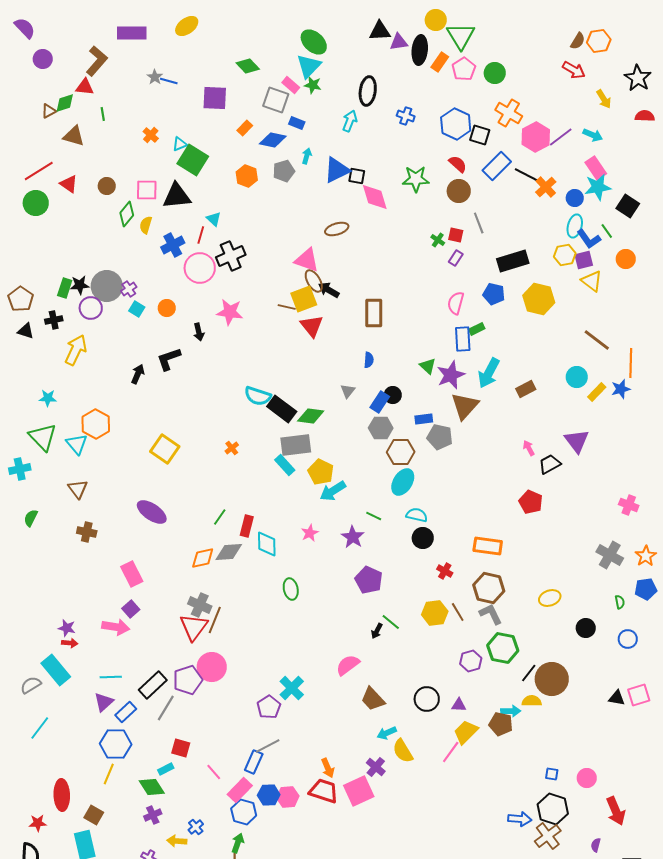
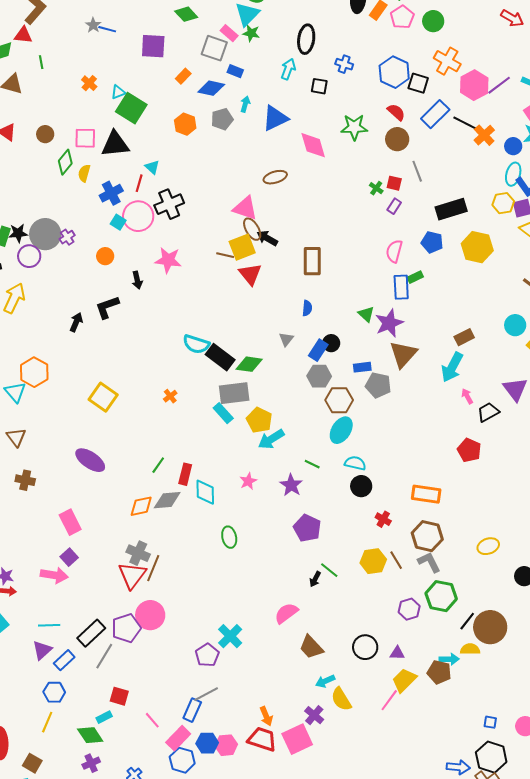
black square: (357, 176) -> (319, 86), moved
cyan square: (137, 309) -> (118, 222), moved
cyan arrow: (489, 373) -> (452, 367), moved
blue hexagon: (116, 744) -> (54, 692), size x0.7

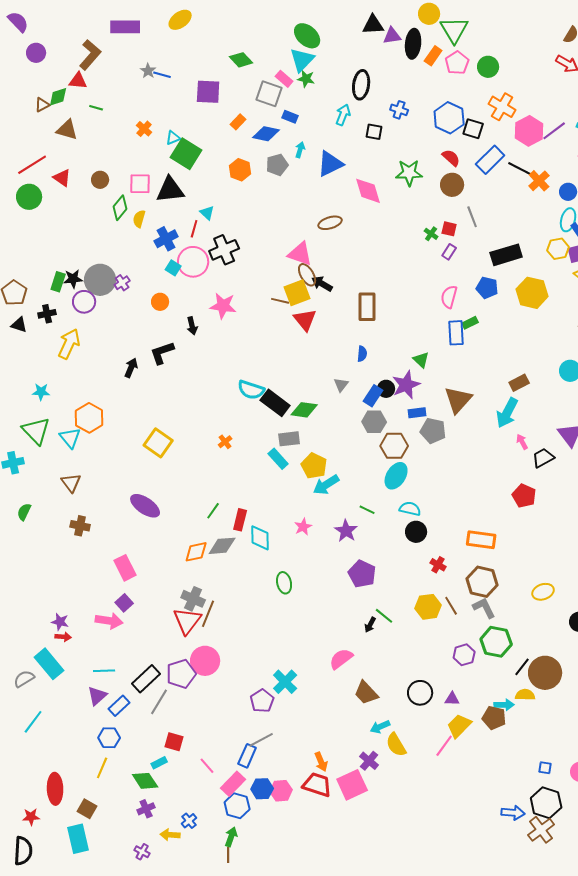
green line: (41, 62) -> (96, 108), turned -64
purple star: (389, 323) -> (406, 385), moved
gray rectangle: (234, 393) -> (289, 439), size x0.7

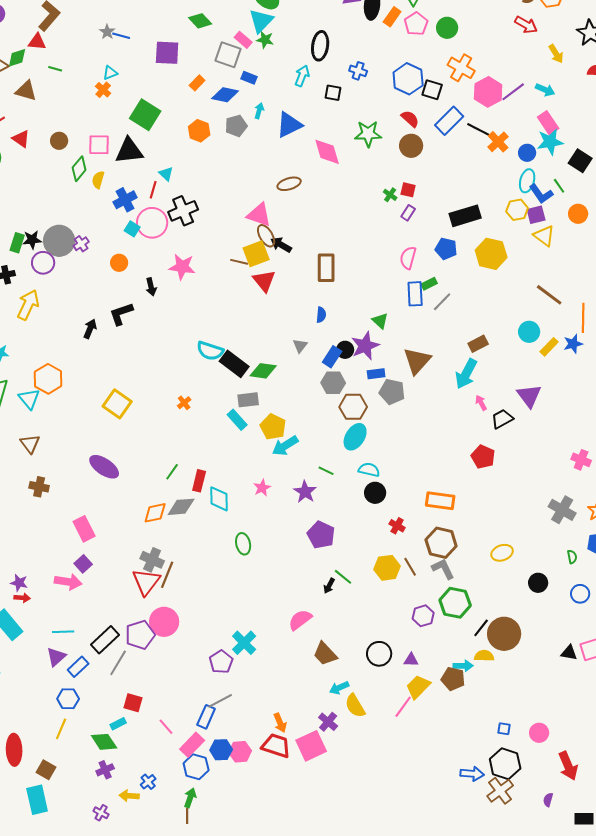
cyan triangle: (173, 138) -> (110, 73), moved
gray line: (472, 217) -> (442, 302), moved, turned 65

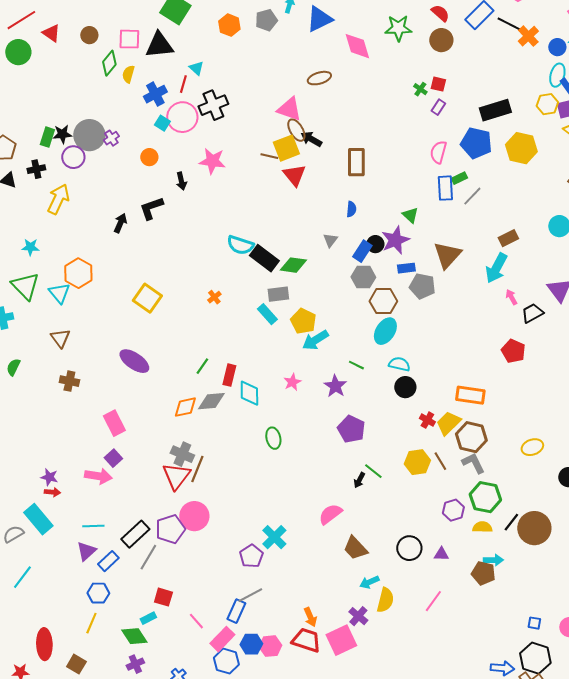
blue pentagon: (446, 249) -> (476, 143), size x1.4
yellow semicircle: (484, 656) -> (482, 527), moved
yellow trapezoid: (418, 687) -> (448, 423), moved
yellow semicircle: (355, 706) -> (385, 600), turned -135

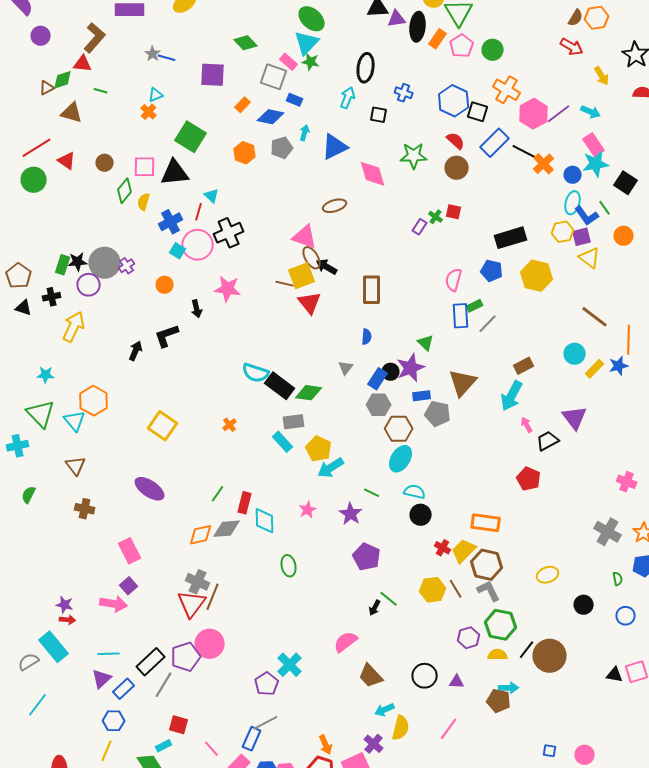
purple rectangle: (438, 107) -> (420, 227), moved
blue pentagon: (476, 143) -> (492, 271), size x0.7

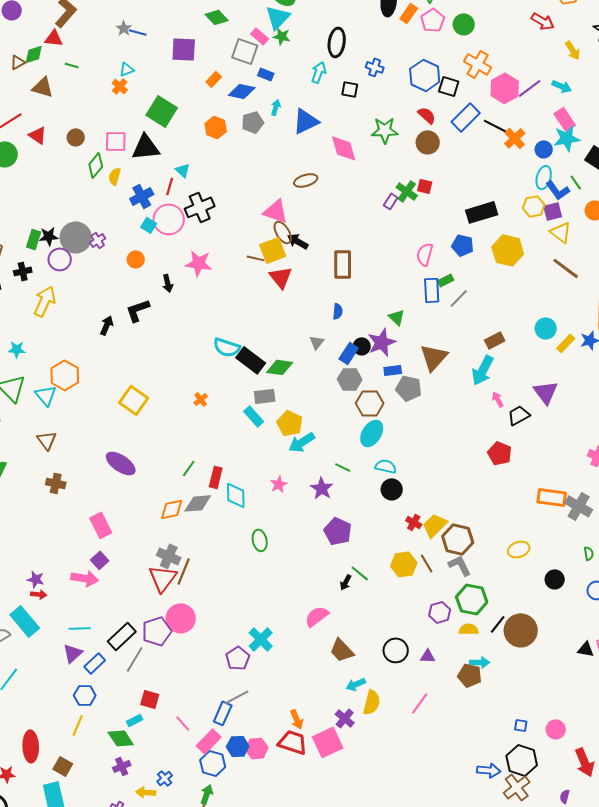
green cross: (436, 217) -> (407, 191), size x1.5
brown line: (595, 317) -> (566, 268), moved
orange rectangle: (486, 523) -> (552, 497), moved

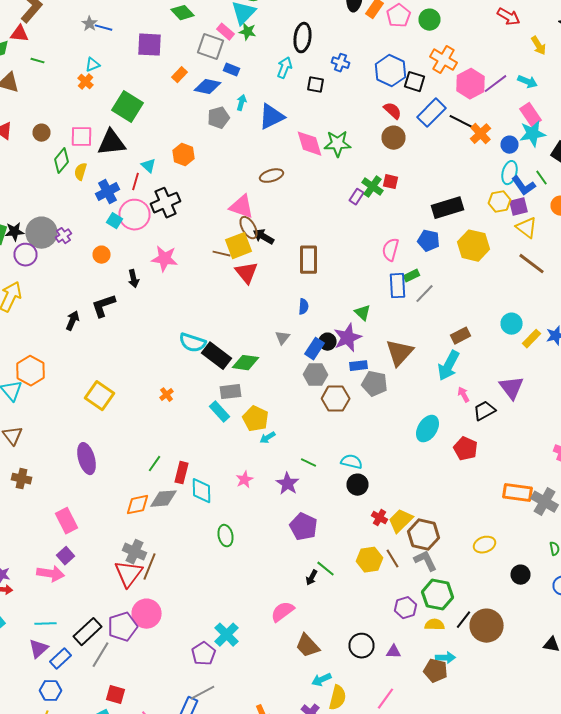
orange hexagon: (216, 127) -> (184, 155), moved
green star: (385, 130) -> (338, 144), moved
cyan ellipse: (372, 433) -> (428, 429), moved
cyan arrow: (302, 442) -> (268, 438), size x0.6
purple ellipse: (121, 463) -> (86, 459), turned 40

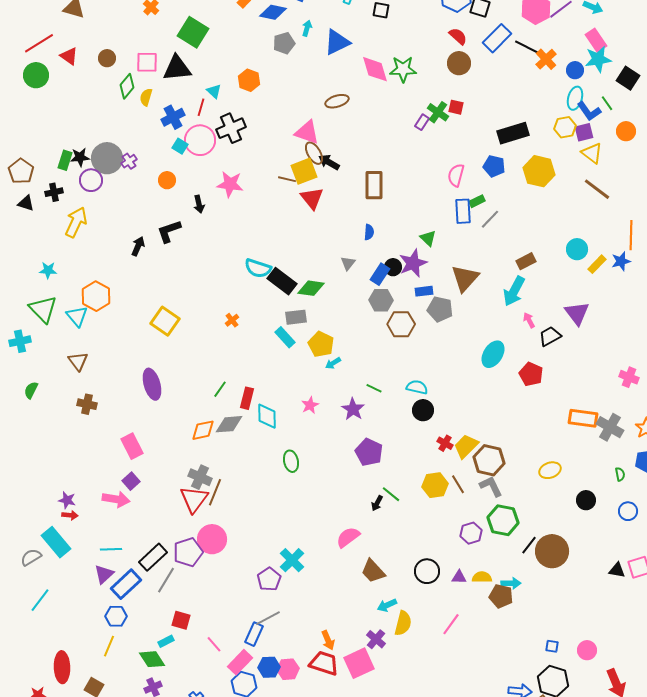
yellow semicircle: (434, 625) -> (482, 577), moved
blue rectangle: (60, 659) -> (126, 584), size x1.4

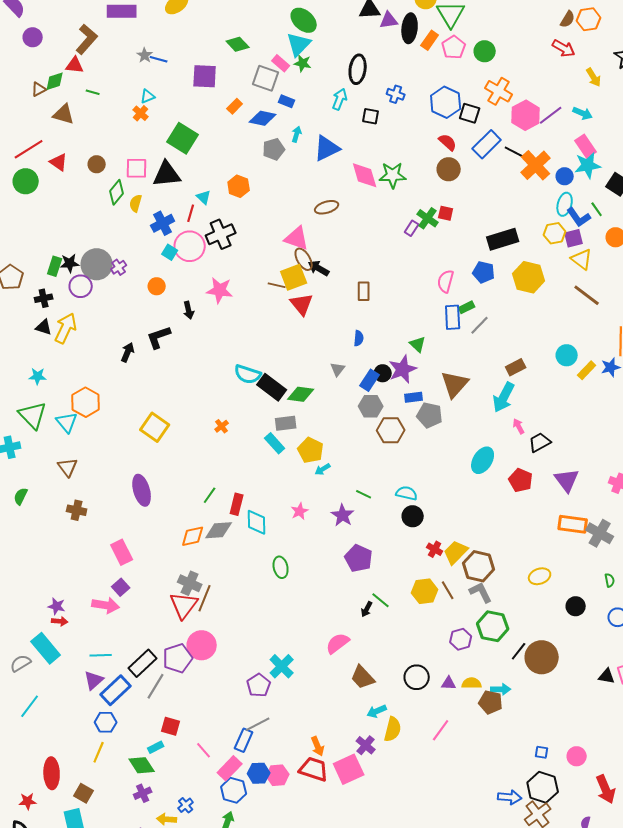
orange cross: (546, 59) -> (536, 165), size x1.4
brown rectangle: (374, 185) -> (364, 291), size x0.7
black triangle: (26, 203) -> (44, 327), moved
purple triangle: (577, 313) -> (567, 480), moved

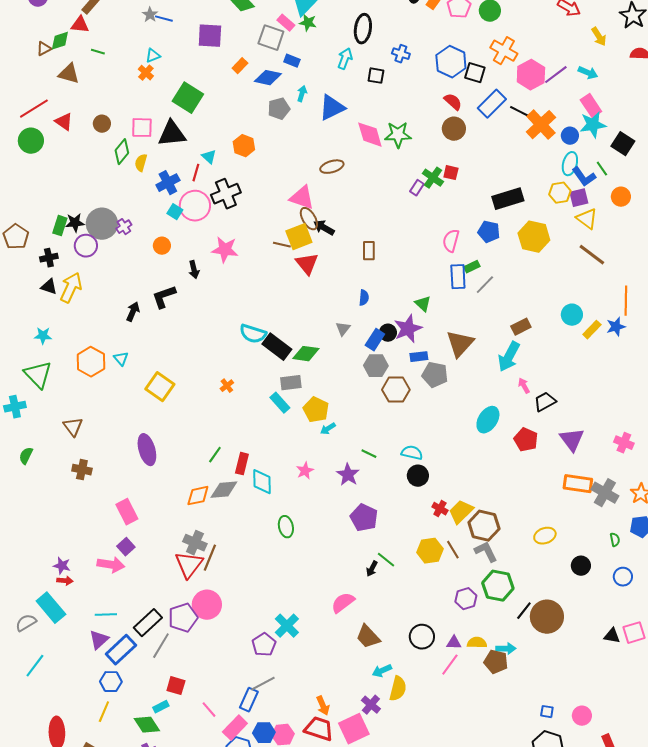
cyan triangle: (67, 422) -> (121, 359), moved, size x0.7
pink line: (441, 730) -> (450, 665), moved

